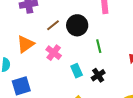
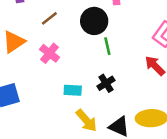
black circle: (77, 25) -> (94, 21), moved
cyan rectangle: (77, 71) -> (73, 90), moved, turned -64

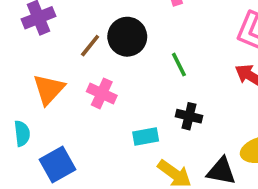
black circle: (94, 21) -> (127, 37), moved
black cross: (106, 83) -> (189, 116), turned -30

